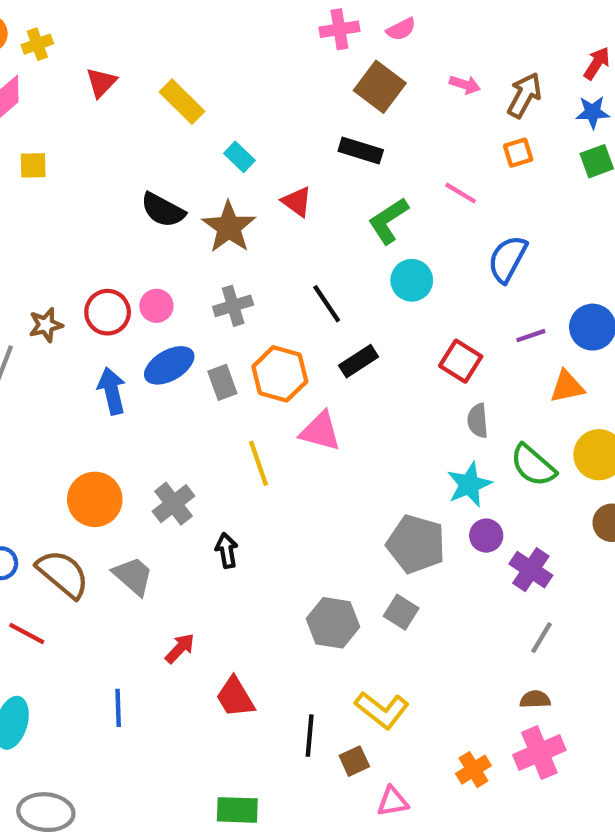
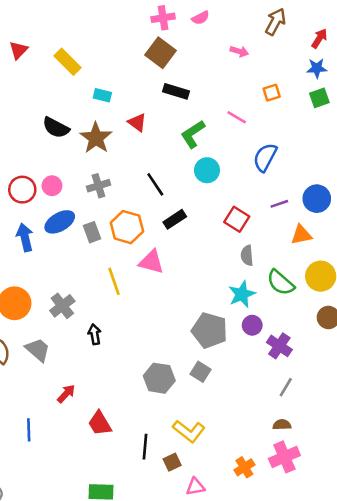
brown square: (380, 87) -> (160, 53), moved
brown arrow: (524, 95) -> (275, 22), moved
cyan rectangle: (239, 157) -> (102, 95), turned -30

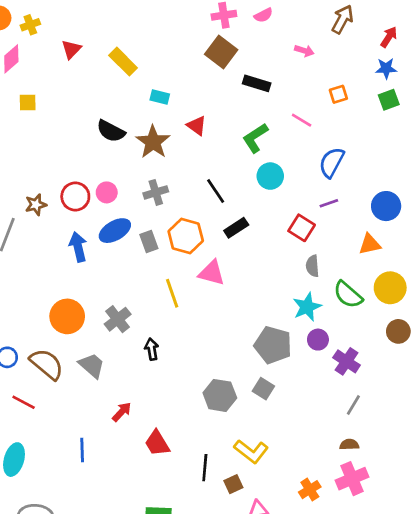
black rectangle: (176, 91) -> (257, 83), moved
purple line: (279, 204) -> (329, 203), moved

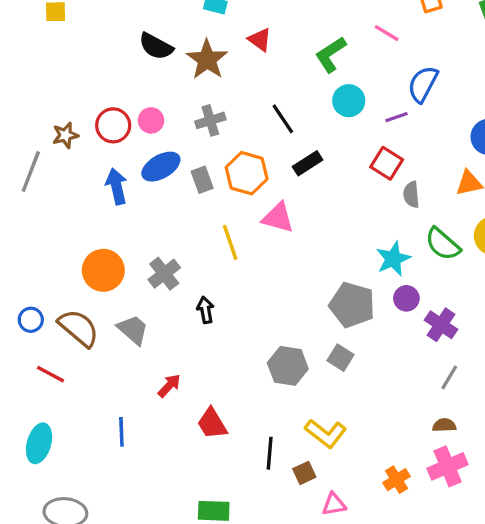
purple line: (329, 203) -> (397, 117), moved
gray semicircle: (312, 266) -> (411, 195), moved

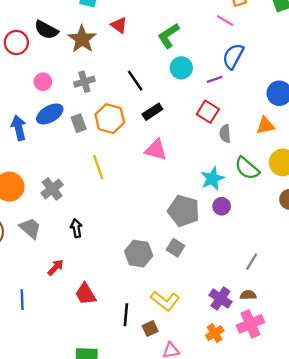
pink line: (387, 33) -> (225, 21), moved
red circle: (113, 125) -> (16, 42), moved
pink triangle: (278, 218) -> (156, 150), moved
black arrow: (205, 310) -> (76, 228), moved
purple cross: (441, 325) -> (220, 299), moved

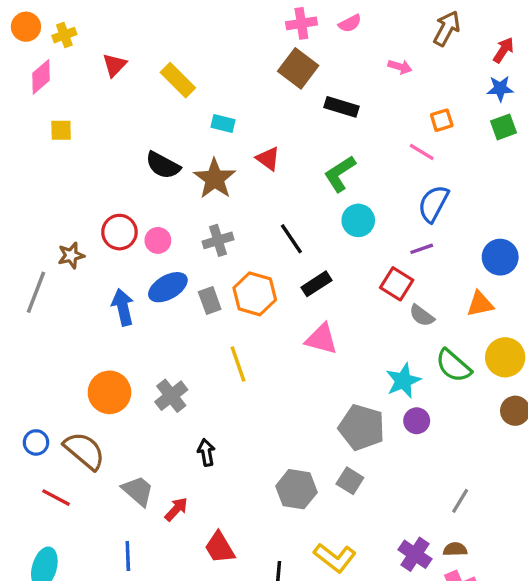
red circle: (16, 42) -> (119, 232), moved
purple line: (215, 79) -> (422, 249), moved
gray semicircle: (225, 134) -> (422, 316), turned -48
gray trapezoid: (30, 228) -> (138, 491), moved

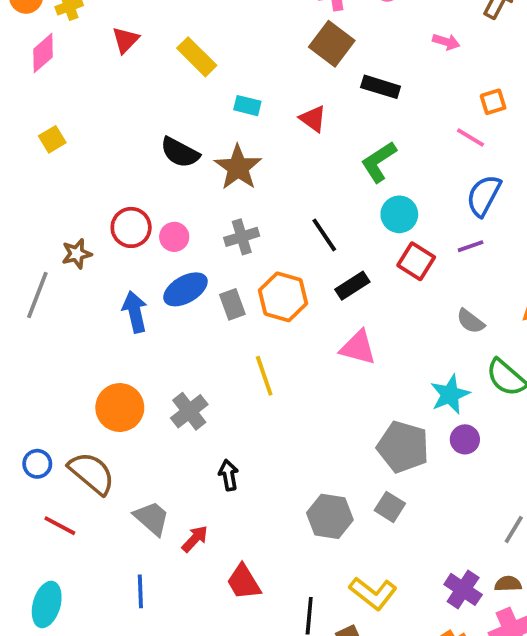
yellow square: (61, 130) -> (52, 139), moved, turned -30
red triangle: (268, 159) -> (313, 119), moved
red square: (397, 284) -> (416, 261), moved

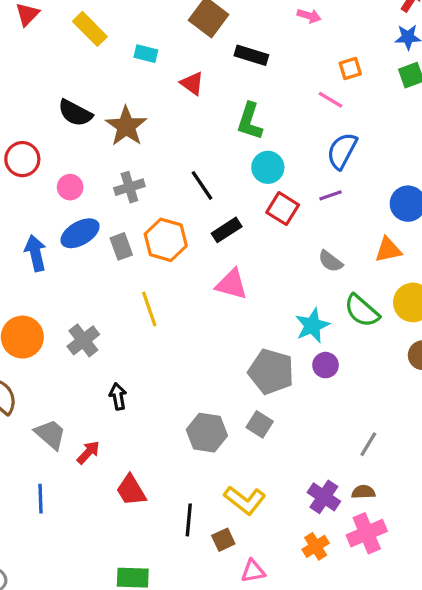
cyan rectangle: (247, 106) -> (146, 54), moved
green L-shape: (379, 162) -> (250, 121), turned -39
red circle: (131, 227) -> (22, 159), moved

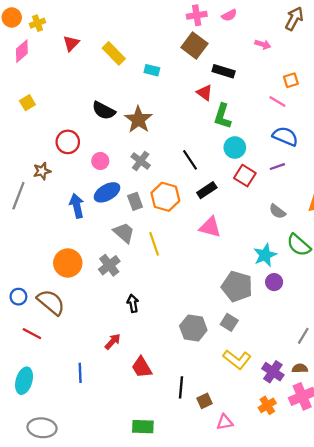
red triangle: (192, 83) -> (205, 93), moved
blue semicircle: (342, 151) -> (285, 136), turned 85
gray cross: (129, 187) -> (141, 161), turned -36
gray trapezoid: (50, 434) -> (124, 233), moved
yellow L-shape: (245, 500) -> (237, 359), moved

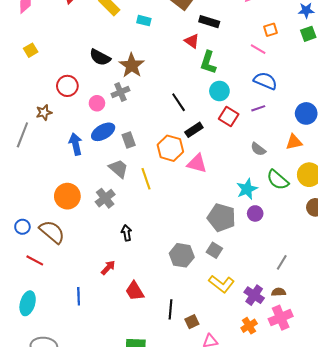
gray cross: (141, 161) -> (120, 92), moved, turned 30
orange hexagon: (165, 197) -> (170, 148), moved

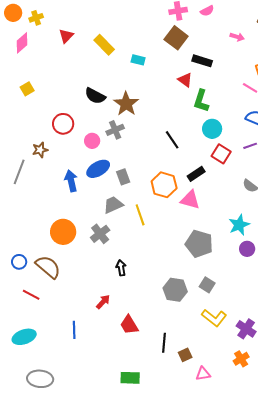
black rectangle: (194, 130) -> (196, 174), moved
gray trapezoid: (118, 169) -> (113, 205), turned -65
gray pentagon: (221, 218) -> (199, 244), moved
cyan ellipse: (28, 303) -> (24, 337), turned 55

